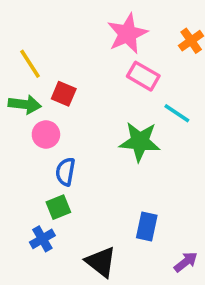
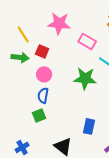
pink star: (127, 34) -> (59, 23), moved, turned 30
pink circle: (46, 134) -> (44, 74), moved
blue cross: (42, 239) -> (22, 147), moved

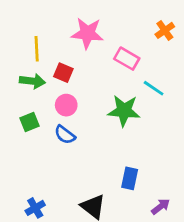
yellow line: (23, 34) -> (37, 49), turned 30
blue semicircle: (43, 95) -> (65, 135), turned -63
green square: (39, 115) -> (30, 122), moved

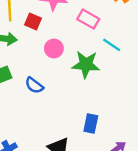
red square: (63, 73) -> (33, 21), moved
pink circle: (66, 105) -> (54, 49), moved

